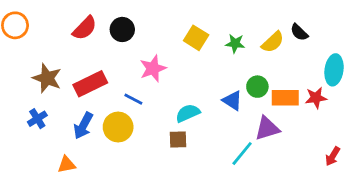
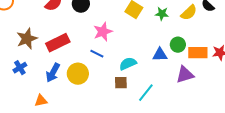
brown star: (47, 78) -> (27, 39), turned 30
blue line: (133, 99) -> (97, 54), moved
blue triangle: (232, 101) -> (160, 55), turned -35
cyan line: (242, 153) -> (146, 93), moved

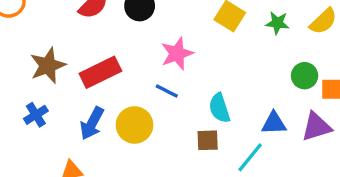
blue triangle: (160, 55) -> (274, 123), moved
cyan semicircle: (128, 64) -> (220, 108), turned -84

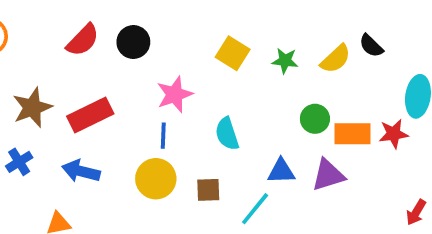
blue line: (167, 91) -> (163, 136), turned 65
cyan semicircle: (220, 108) -> (227, 134), moved
blue arrow: (92, 123) -> (81, 171), turned 76
yellow circle: (134, 125) -> (156, 179), moved

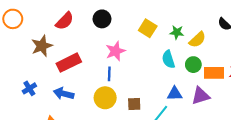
black circle: (133, 42) -> (102, 19), moved
yellow semicircle: (336, 59) -> (197, 40), moved
brown star: (32, 108) -> (42, 46), moved
cyan semicircle: (227, 134) -> (168, 59), moved

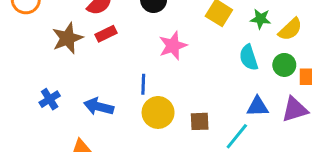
red rectangle: (69, 63) -> (106, 34), moved, size x0.6
blue line: (109, 74) -> (143, 84), moved

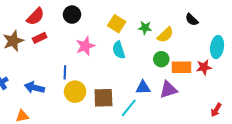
cyan semicircle: (249, 58) -> (119, 50), moved
brown square: (200, 121) -> (103, 98), size x1.5

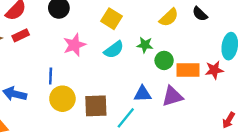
green star: (145, 28) -> (145, 45), moved
yellow semicircle: (165, 35) -> (169, 17), moved
cyan semicircle: (119, 50) -> (114, 50), turned -108

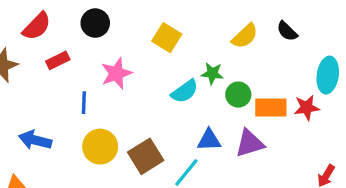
red rectangle: (21, 35) -> (58, 60), moved
cyan semicircle: (114, 50) -> (185, 91), moved
blue line: (51, 76) -> (84, 103), moved
brown square: (96, 106) -> (146, 156), turned -30

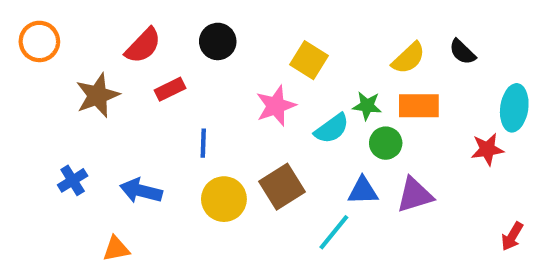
pink star: (116, 73) -> (276, 106), moved
green circle: (238, 95) -> (386, 143), moved
orange rectangle: (271, 108) -> (419, 106), moved
brown square: (146, 156) -> (282, 187), moved

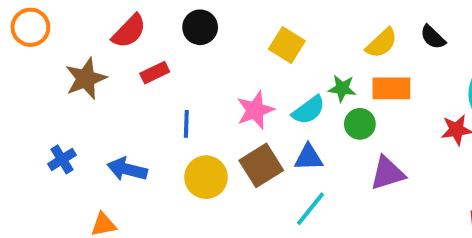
pink star: (276, 106) -> (255, 110), moved
blue triangle: (363, 191) -> (309, 157), moved

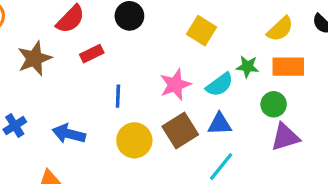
green circle: (360, 124) -> (274, 104), moved

